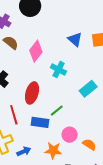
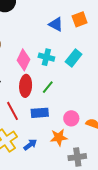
pink diamond: (36, 51) -> (24, 60), moved
cyan rectangle: (88, 89) -> (74, 58), moved
green line: (57, 111) -> (48, 87), moved

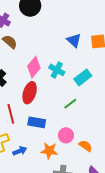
green line: (48, 87) -> (70, 104), moved

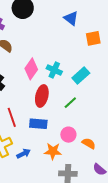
blue triangle: (74, 40) -> (71, 18), moved
red ellipse: (30, 93) -> (42, 96), moved

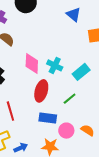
pink diamond: (31, 69) -> (32, 63), turned -35
blue rectangle: (38, 124) -> (48, 118), moved
orange semicircle: (89, 143) -> (88, 130), moved

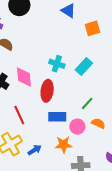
pink diamond: (32, 63) -> (24, 77), moved
green line: (70, 99) -> (87, 103), moved

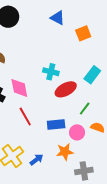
cyan rectangle: (84, 66) -> (92, 75), moved
red ellipse: (47, 91) -> (66, 89), moved, turned 60
red line: (19, 115) -> (25, 117), moved

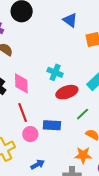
pink circle: (77, 132) -> (30, 134), moved
orange star: (65, 152) -> (83, 155), moved
blue arrow: (37, 160) -> (38, 164), moved

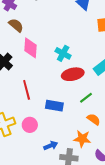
pink diamond: (21, 83) -> (31, 48), moved
pink circle: (30, 134) -> (30, 125), moved
blue arrow: (38, 164) -> (51, 146), moved

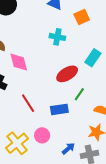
cyan cross: (63, 53) -> (57, 37), moved
green line: (86, 98) -> (79, 94), moved

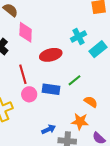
cyan cross: (57, 37) -> (78, 36), moved, turned 35
red ellipse: (67, 74) -> (51, 55), moved
pink circle: (42, 135) -> (29, 94), moved

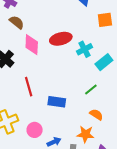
red ellipse: (51, 55) -> (61, 39), moved
green line: (75, 80) -> (91, 90), moved
pink circle: (29, 94) -> (35, 130), moved

